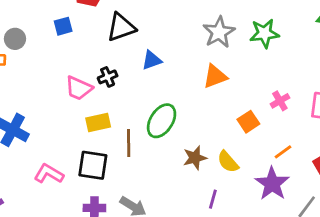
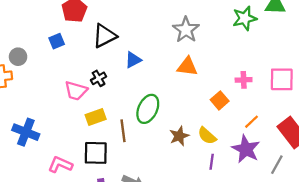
green star: (264, 33) -> (245, 18), moved
orange triangle: (215, 76) -> (187, 67), turned 35
pink cross: (280, 101) -> (244, 80), turned 35
purple line: (213, 199) -> (212, 162), moved

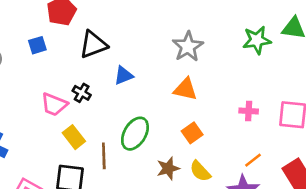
black cross: (99, 78) -> (82, 93), turned -35
orange square: (220, 100) -> (192, 133), moved
yellow rectangle: (96, 117) -> (74, 137), turned 66

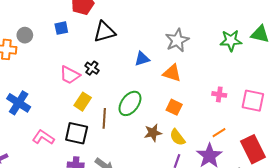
blue triangle: (124, 75) -> (142, 59), moved
orange square: (192, 133) -> (174, 107), turned -35
yellow rectangle: (74, 137) -> (83, 102), turned 66

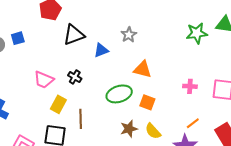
blue square: (61, 28) -> (18, 38), moved
gray star: (177, 40) -> (129, 35), moved, size x0.7
blue triangle: (142, 59) -> (101, 50), moved
black cross: (92, 68) -> (75, 77), moved
green ellipse: (130, 103) -> (119, 94), moved, turned 40

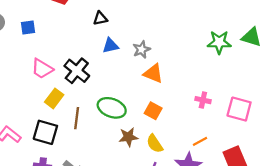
black triangle: (74, 35) -> (100, 18), moved, size x0.6
gray star: (129, 35) -> (142, 49), moved
blue square: (18, 38) -> (28, 27), moved
black cross: (75, 77) -> (77, 71), size x1.6
green ellipse: (119, 94) -> (112, 108), moved, turned 30

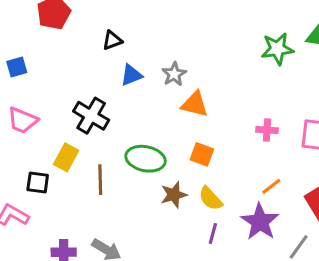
pink trapezoid: (42, 69) -> (23, 120), moved
black square: (45, 132) -> (38, 183), moved, size x0.7

